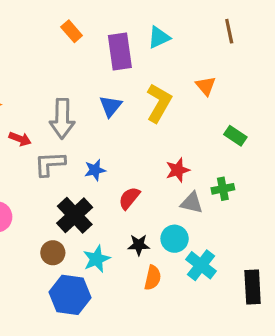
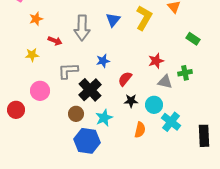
gray L-shape: (50, 164) -> (68, 71), moved
black star: (139, 245) -> (131, 101), moved

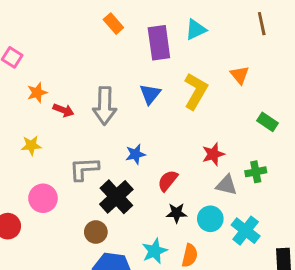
red arrow: (55, 41) -> (64, 110), moved
cyan star: (104, 118) -> (155, 251), moved
cyan cross: (171, 122) -> (246, 231), moved

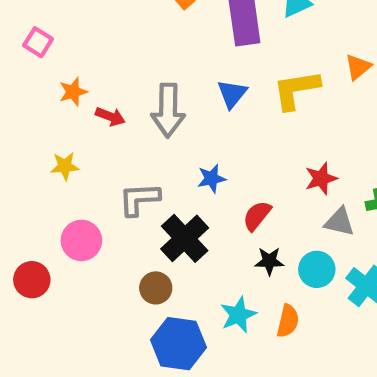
orange triangle: (240, 75) -> (358, 67), turned 30
yellow L-shape: (196, 91) -> (296, 90), turned -129

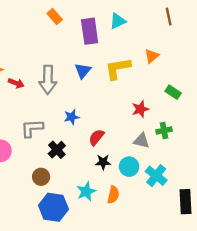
red star: (321, 178) -> (140, 109), moved
black cross: (185, 238) -> (57, 150), size x0.7

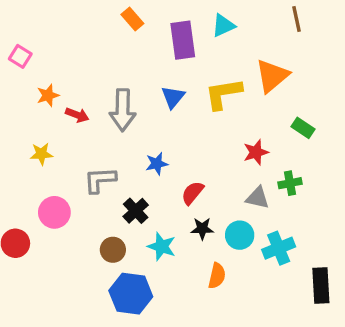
orange triangle: (152, 56) -> (272, 76), size x1.6
cyan cross: (156, 176) -> (279, 248), turned 30
cyan star: (86, 191) -> (162, 246), moved, turned -30

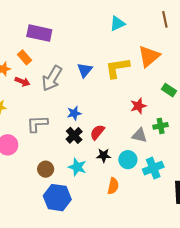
orange rectangle: (132, 19) -> (25, 57), moved
purple rectangle: (183, 40) -> (39, 33), moved, turned -70
gray arrow: (123, 110) -> (52, 78), turned 30
black cross: (136, 211) -> (74, 135), moved

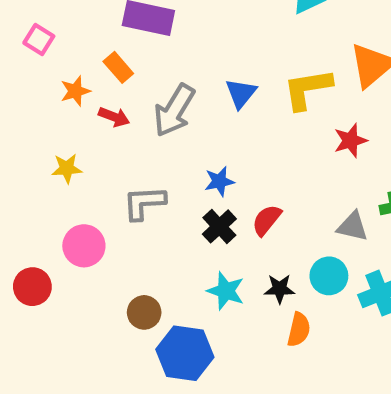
red star: (138, 106) -> (350, 141), moved
black star: (104, 155) -> (279, 289), moved
brown circle: (46, 169) -> (144, 312), moved

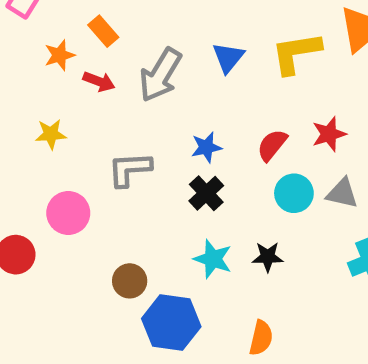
red star: (350, 141) -> (329, 134), moved
red semicircle: (267, 220) -> (272, 145), moved
cyan circle: (329, 276) -> (294, 193), moved
orange semicircle: (299, 330) -> (261, 338), moved

